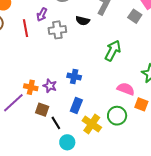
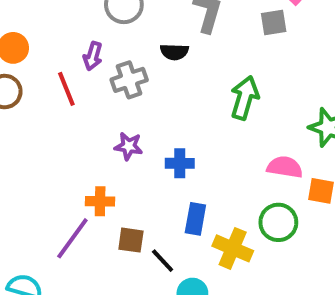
gray square: (135, 16) -> (274, 23), turned -32
purple star: (50, 86) -> (129, 146), moved

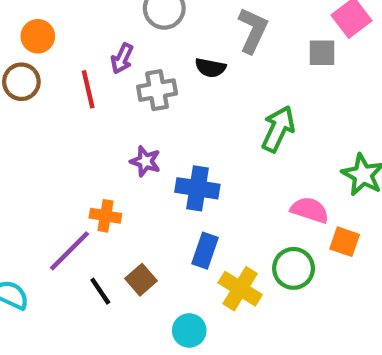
blue cross: (180, 163) -> (197, 188), size x1.4
brown square: (131, 240) -> (141, 280), moved, turned 32
black line: (163, 261) -> (100, 291), moved

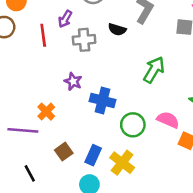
orange cross: (105, 216) -> (46, 112), turned 30
purple line: (70, 251) -> (23, 130), turned 44
blue rectangle: (205, 251) -> (93, 155), moved
green circle: (294, 268) -> (133, 125), moved
black line: (100, 291) -> (30, 173), moved

